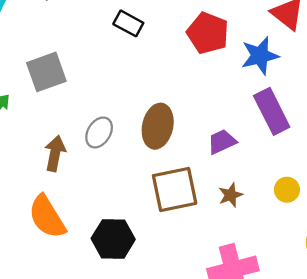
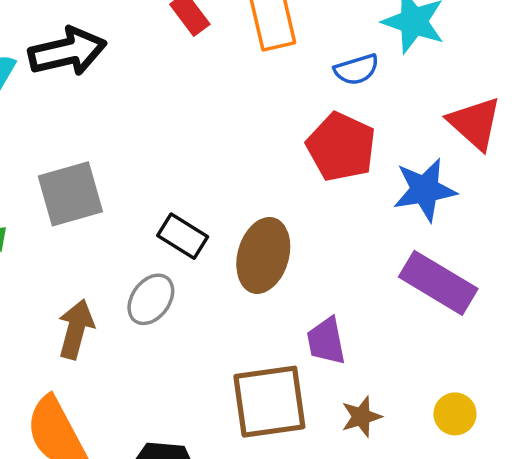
black rectangle: (128, 23) -> (183, 236), moved
purple rectangle: (272, 111) -> (438, 283), turned -36
brown ellipse: (158, 126) -> (263, 255), moved
purple trapezoid: (222, 142) -> (326, 341), moved, turned -80

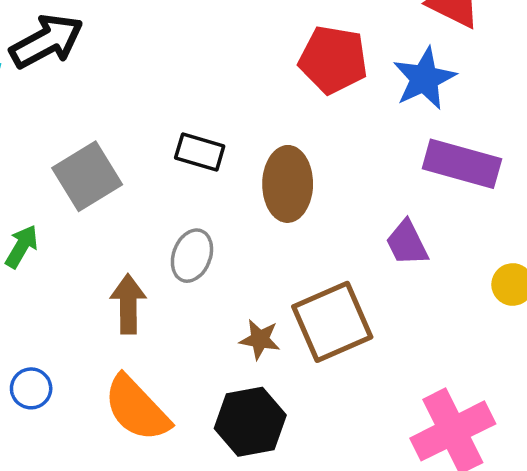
black rectangle: (183, 236) -> (200, 152), moved
purple trapezoid: (326, 341) -> (407, 243), moved
brown star: (361, 417) -> (260, 339), moved, turned -30

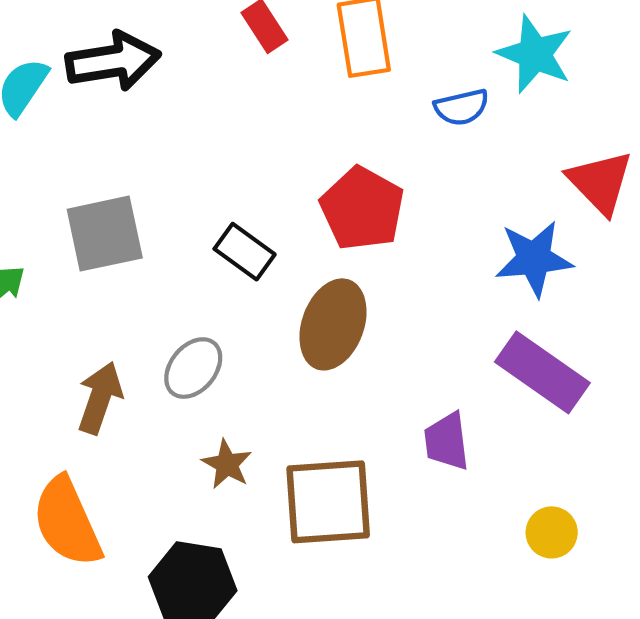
red pentagon: (333, 60) -> (362, 209), moved
brown star: (260, 339) -> (227, 464), moved

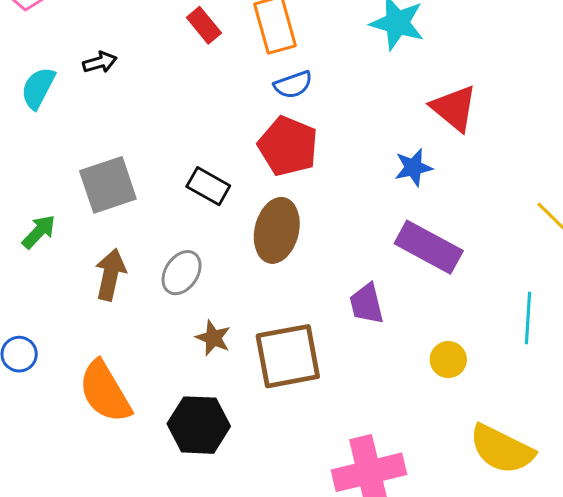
black arrow: (113, 61) -> (100, 62), size x0.5
blue semicircle: (462, 107) -> (293, 85), moved
blue star: (534, 259) -> (413, 167), size x0.7
brown arrow: (100, 398) -> (110, 275), moved

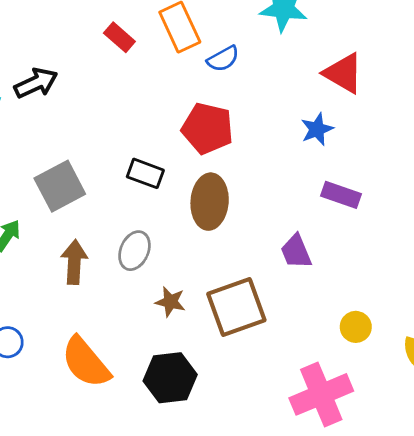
black arrow: (100, 62) -> (36, 83), size x1.5
blue semicircle: (293, 85) -> (223, 59), moved
purple rectangle: (429, 247) -> (341, 195), size x0.7
yellow circle: (448, 360) -> (356, 327), moved

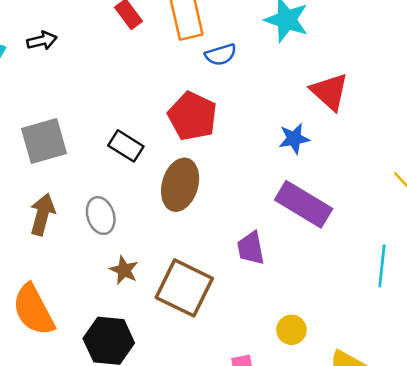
black arrow: (36, 83) -> (42, 41), size x0.7
purple rectangle: (341, 195) -> (304, 204), size x1.5
gray ellipse: (134, 251) -> (101, 216), turned -54
brown square: (236, 307) -> (184, 288), turned 34

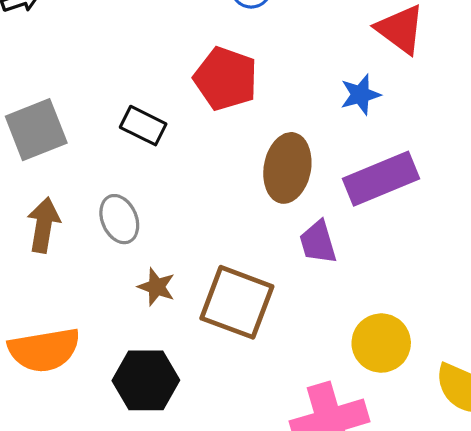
brown ellipse: (180, 185) -> (287, 168), moved
purple rectangle: (304, 204) -> (381, 179), turned -48
orange semicircle: (33, 310) -> (44, 350), turned -66
yellow circle: (291, 330) -> (381, 343), size x1.5

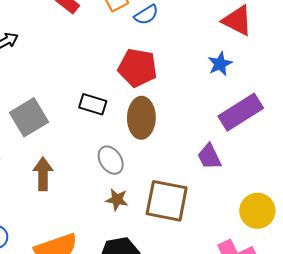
brown ellipse: (287, 168) -> (141, 118), moved
gray ellipse: (119, 219) -> (111, 160), moved

